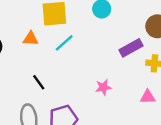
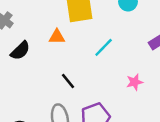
cyan line: (64, 43) -> (104, 47), moved

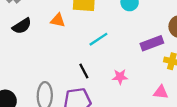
black line: (68, 81) -> (84, 71), moved

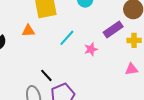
black line: (84, 71) -> (46, 75), moved
pink star: (120, 77) -> (91, 49), moved

